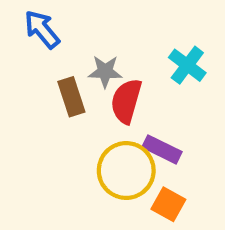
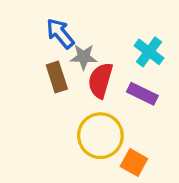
blue arrow: (42, 29) -> (60, 33), moved
purple rectangle: (162, 149) -> (142, 94), moved

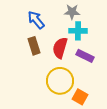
cyan cross: (149, 52) -> (78, 31), moved, turned -36
gray star: (84, 57) -> (72, 12), moved

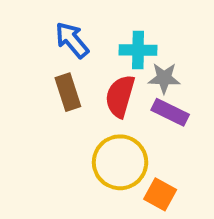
gray star: (72, 12) -> (164, 78), moved
cyan cross: (78, 31) -> (138, 50), moved

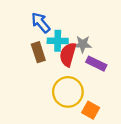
cyan cross: (138, 50) -> (58, 41), moved
gray star: (164, 78) -> (83, 44), moved

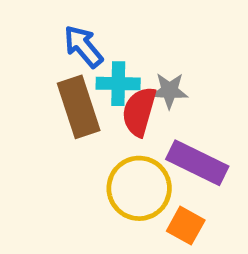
brown rectangle: (38, 52) -> (79, 107), size x1.4
purple rectangle: (96, 64) -> (197, 163), moved, size x1.4

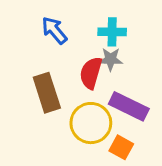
cyan cross: (118, 84) -> (112, 32), moved
brown rectangle: (79, 107) -> (47, 93), moved

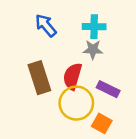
red semicircle: (91, 73) -> (72, 76), moved
purple rectangle: (129, 106) -> (108, 89), size x0.7

